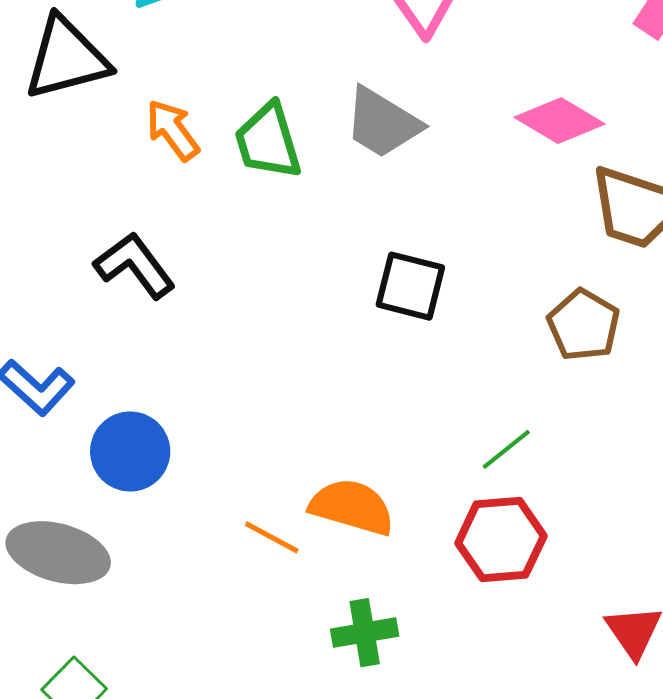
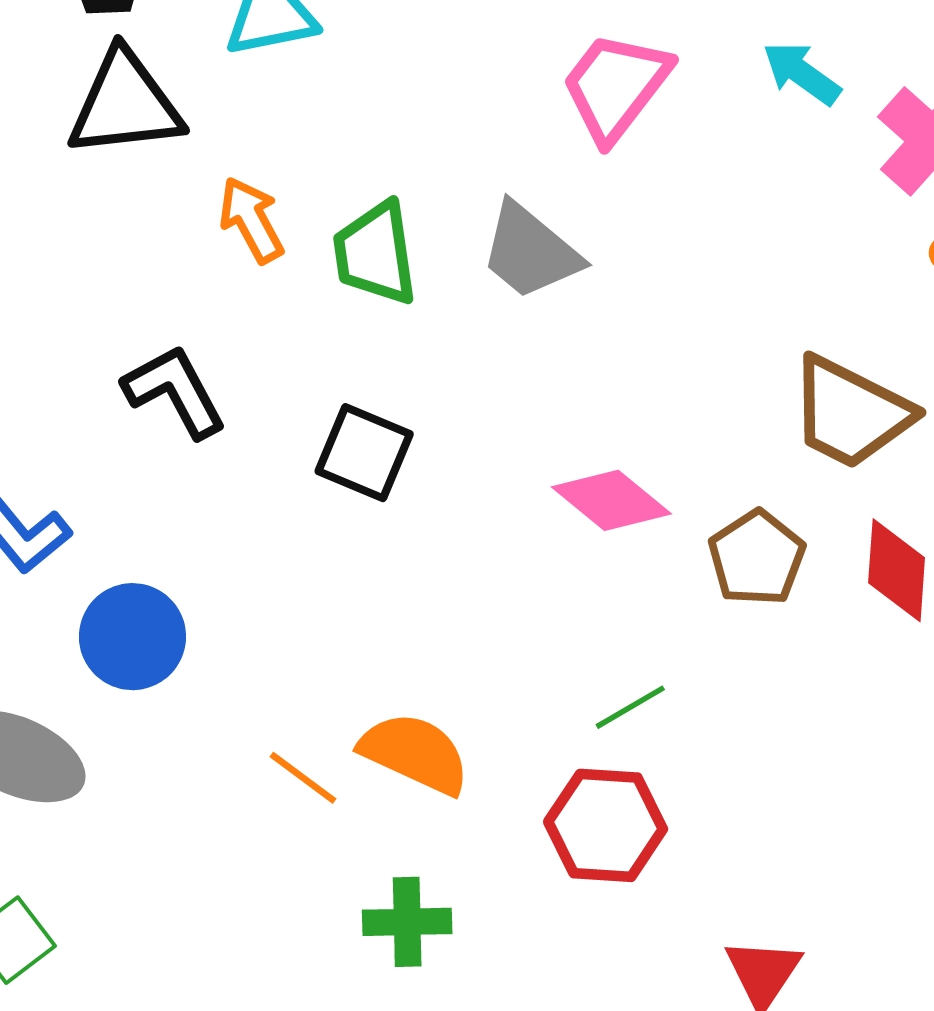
pink diamond: (560, 121) -> (611, 500), moved
black square: (410, 286) -> (364, 453), moved

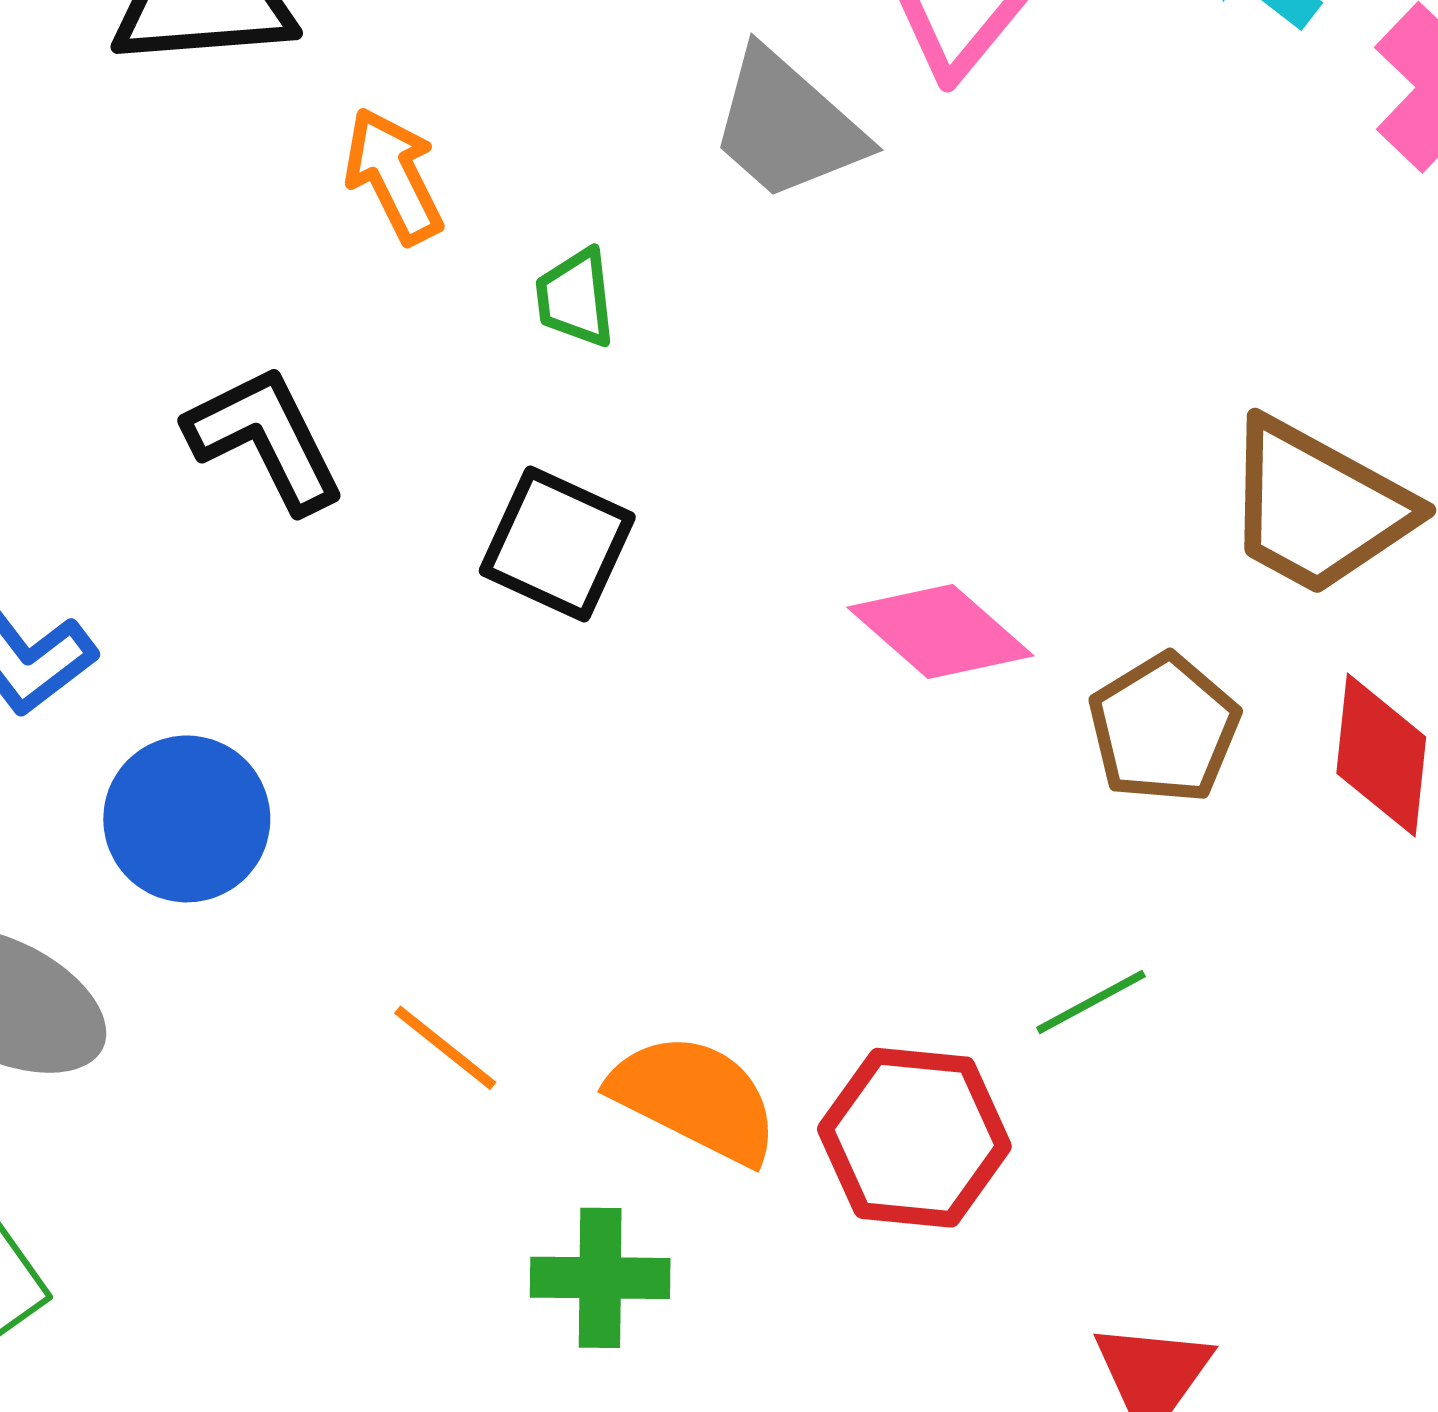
gray trapezoid: (530, 251) -> (787, 125), moved
green trapezoid: (375, 253) -> (575, 298), moved, size x0.6
green line: (630, 707) -> (1091, 1002), moved
orange semicircle: (415, 753) -> (695, 1098), moved

